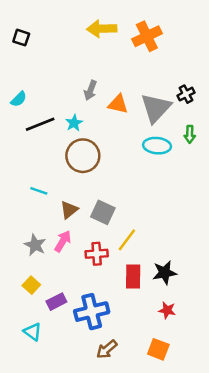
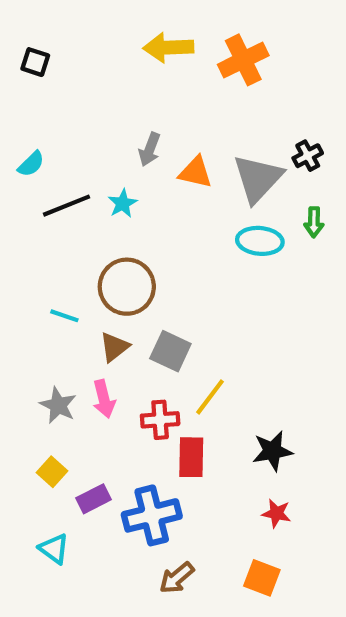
brown circle: (83, 156) -> (127, 287), moved
pink arrow: (63, 241) -> (104, 399), turned 135
red rectangle: (133, 276) -> (191, 457), moved

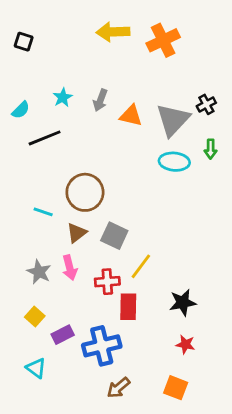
cyan star: (123, 203) -> (63, 97), moved

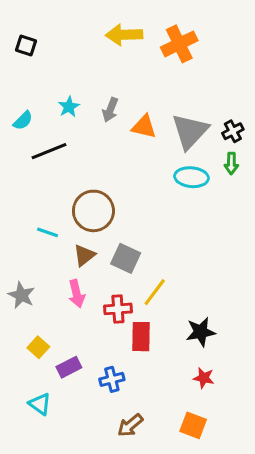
black cross: (206, 104) -> (233, 131), moved
gray star: (39, 272) -> (21, 295), moved
blue cross: (102, 346) -> (112, 379), size x0.6

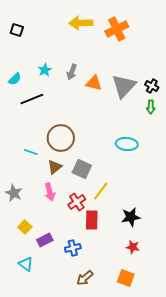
black cross: (233, 131) -> (152, 86), turned -32
cyan ellipse: (191, 177) -> (127, 144), moved
red cross: (118, 309) -> (77, 202), turned -30

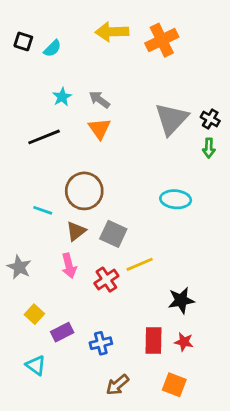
gray arrow: (72, 72) -> (99, 100), turned 105
cyan semicircle: (15, 79) -> (52, 48), moved
orange triangle: (94, 83) -> (99, 129), moved, turned 42
yellow line: (101, 191) -> (140, 264), turned 30
red rectangle: (92, 220) -> (153, 340), moved

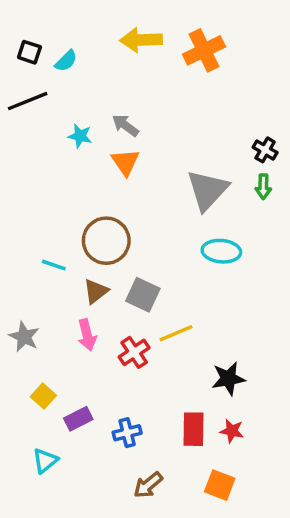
cyan star: (62, 97) -> (80, 136), moved, turned -30
gray triangle: (171, 119) -> (207, 190), moved
black line: (44, 137) -> (28, 101), moved
cyan triangle: (36, 365) -> (45, 461), turned 45

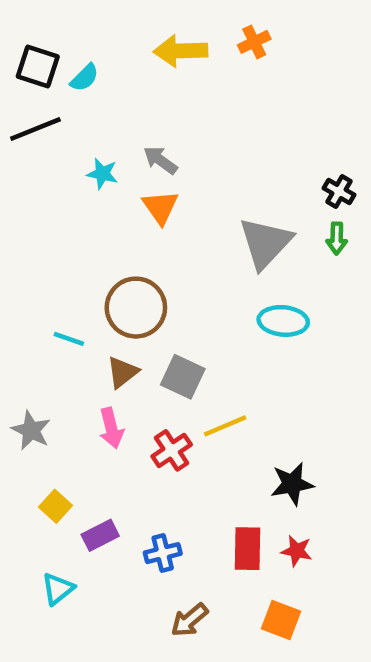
orange cross: (204, 50) -> (254, 42), moved, size x0.6
black square: (29, 52) -> (38, 67), size x1.4

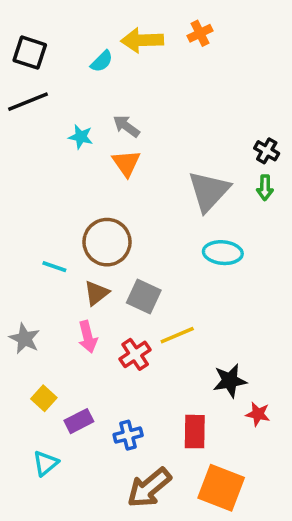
cyan semicircle: (85, 78) -> (102, 61), moved
red star: (297, 551) -> (258, 414), moved
brown arrow: (189, 620) -> (149, 488), size x1.5
orange square: (281, 620) -> (221, 488), size x1.5

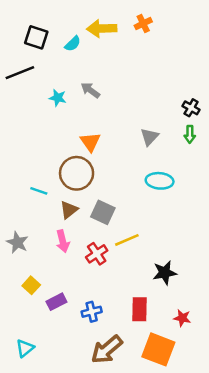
black square: (30, 53) -> (36, 37), moved
orange triangle: (126, 163) -> (90, 142), moved
gray triangle: (209, 191) -> (150, 137), size x0.6
red star: (258, 414) -> (182, 318), moved
cyan triangle: (46, 463) -> (25, 348), moved

